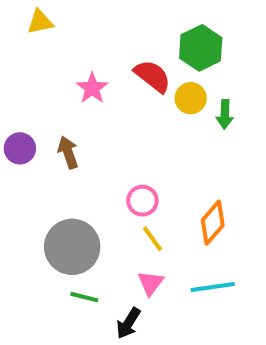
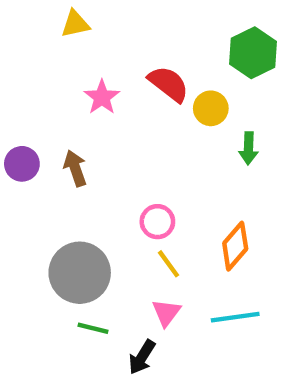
yellow triangle: (40, 22) -> (75, 24), moved
green hexagon: (201, 48) -> (253, 53), moved
green arrow: (225, 114) -> (249, 148), moved

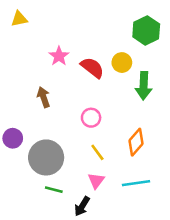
yellow triangle: (75, 24) -> (19, 19), moved
red semicircle: (169, 84) -> (92, 68), moved
green arrow: (249, 148) -> (144, 86), size x1.5
purple circle: (22, 164) -> (13, 138), moved
pink circle: (157, 222) -> (91, 118), moved

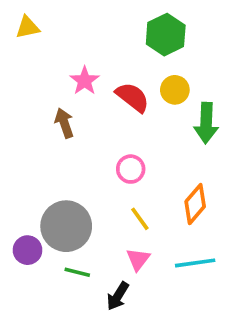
green hexagon: (146, 30) -> (166, 35), moved
brown arrow: (44, 97) -> (64, 123), moved
purple circle: (13, 138) -> (28, 250), moved

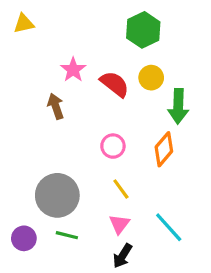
orange diamond: (195, 204) -> (164, 149), moved
purple circle: (28, 250) -> (24, 238), moved
cyan line: (195, 263) -> (169, 227), turned 56
black arrow: (118, 296) -> (123, 256), moved

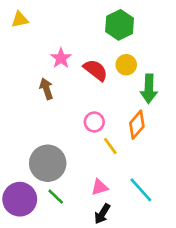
yellow line: (121, 189) -> (110, 146), moved
pink triangle: (119, 224) -> (100, 187), turned 36
green line: (67, 235) -> (56, 197), turned 30
purple circle: (24, 238) -> (20, 199), size x1.6

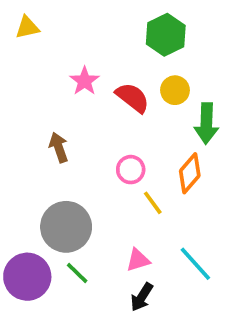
brown arrow: (46, 89) -> (59, 147), moved

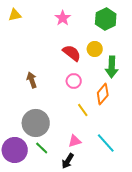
green hexagon: (166, 35) -> (106, 19), moved
pink star: (85, 81) -> (63, 18), moved
pink circle: (131, 170) -> (74, 81), moved
black arrow: (142, 297) -> (68, 161), moved

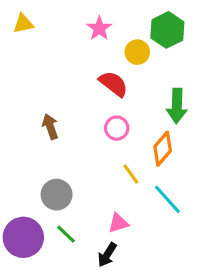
yellow circle: (95, 49) -> (137, 52), moved
gray circle: (36, 123) -> (57, 195), size x0.7
cyan line: (106, 143) -> (167, 199), moved

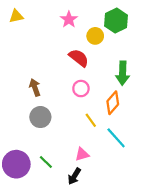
gray circle: (57, 195) -> (40, 117), moved

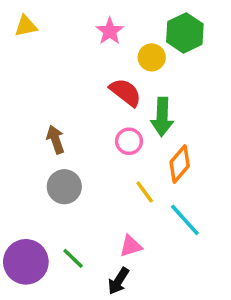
green arrow: (123, 73) -> (162, 117), moved

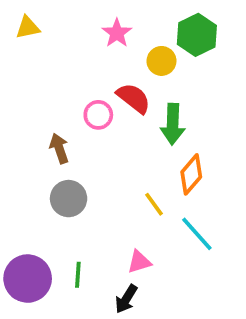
pink circle: (129, 141) -> (98, 115), moved
green line: (73, 258) -> (78, 275), turned 50

